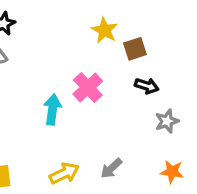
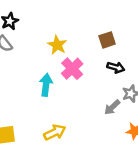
yellow star: (105, 30) -> (57, 45), moved
gray arrow: (111, 168) -> (112, 107), moved

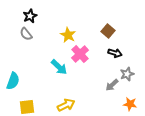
brown square: (107, 40) -> (108, 31), turned -32
cyan arrow: (46, 85) -> (59, 67), turned 126

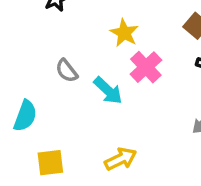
gray semicircle: (26, 34) -> (67, 71), moved

